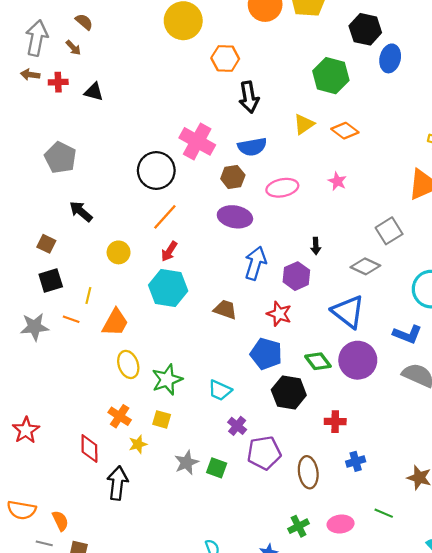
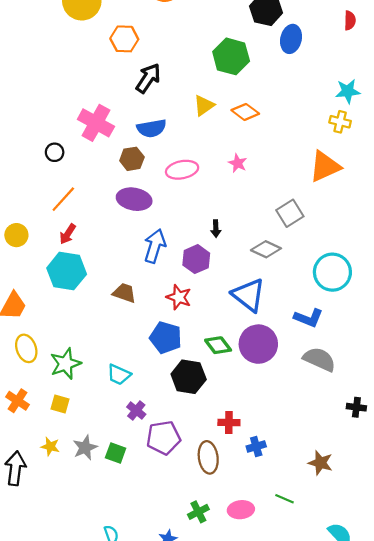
black arrow: (249, 97) -> (148, 78), turned -136
black circle: (156, 170) -> (55, 152), size x0.5
red cross: (335, 422) -> (229, 422), moved
yellow star: (138, 444) -> (50, 446), moved, turned 30

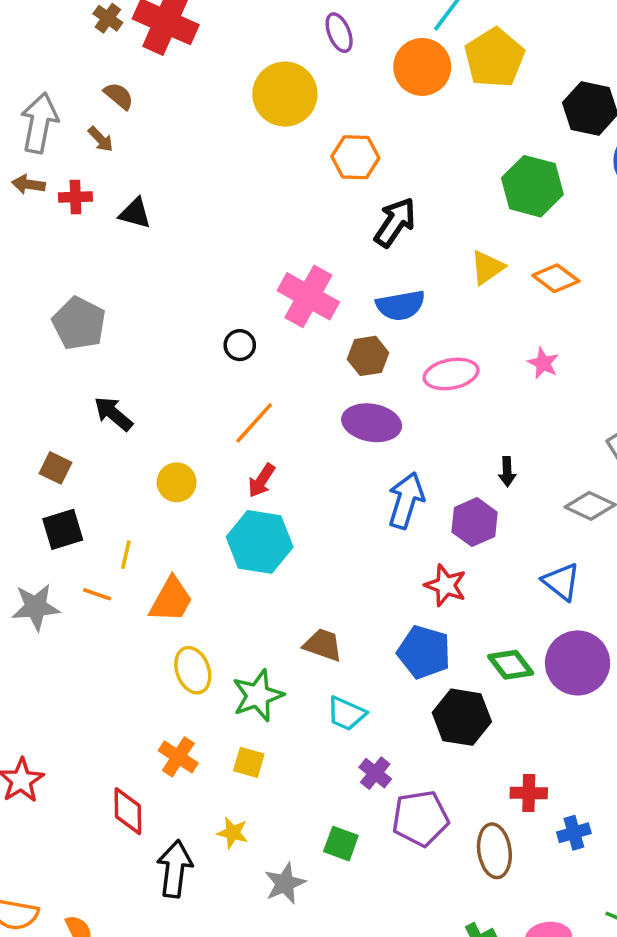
brown trapezoid: (124, 293) -> (323, 645), moved
blue triangle: (249, 295) -> (561, 582), size x0.7
gray star: (85, 448) -> (285, 883), moved

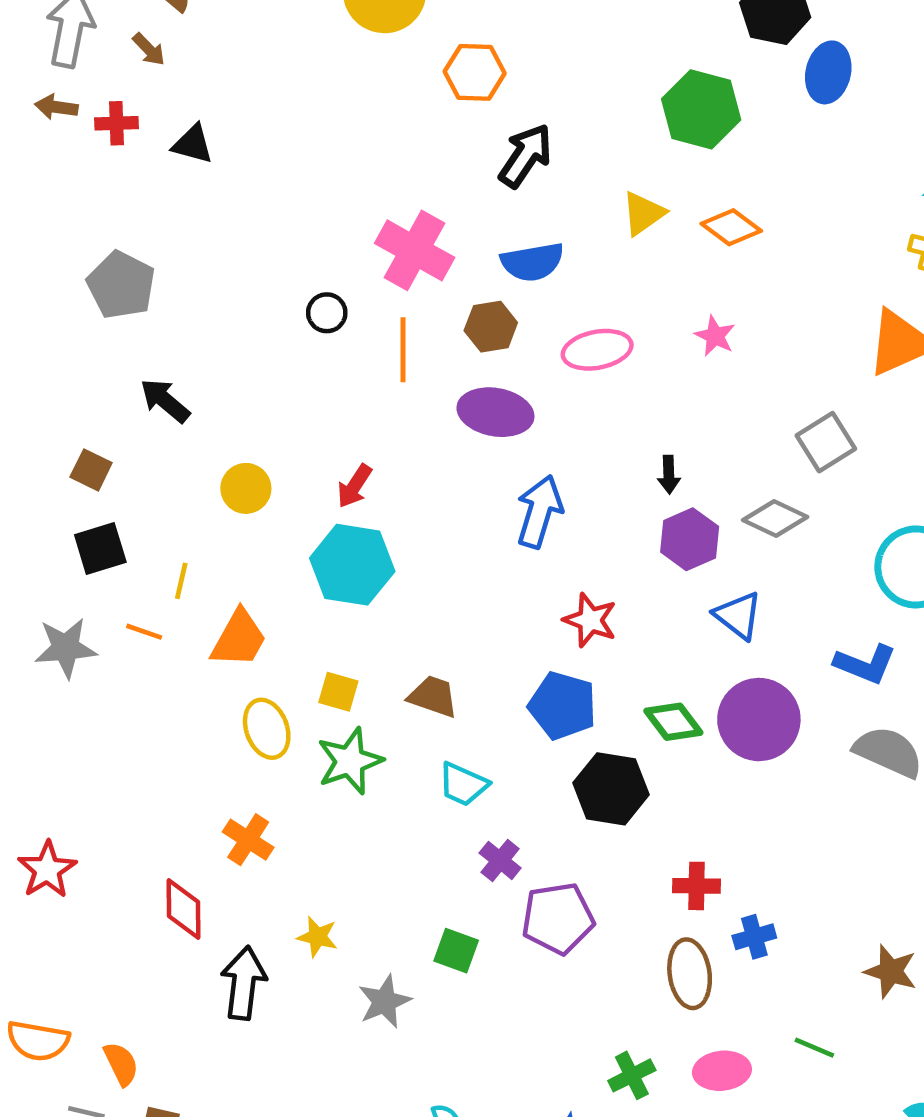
orange line: (254, 423) -> (403, 350), moved, turned -42
purple hexagon: (475, 522) -> (690, 539), moved
yellow square: (249, 762) -> (338, 692), moved
brown ellipse: (494, 851) -> (690, 974), moved

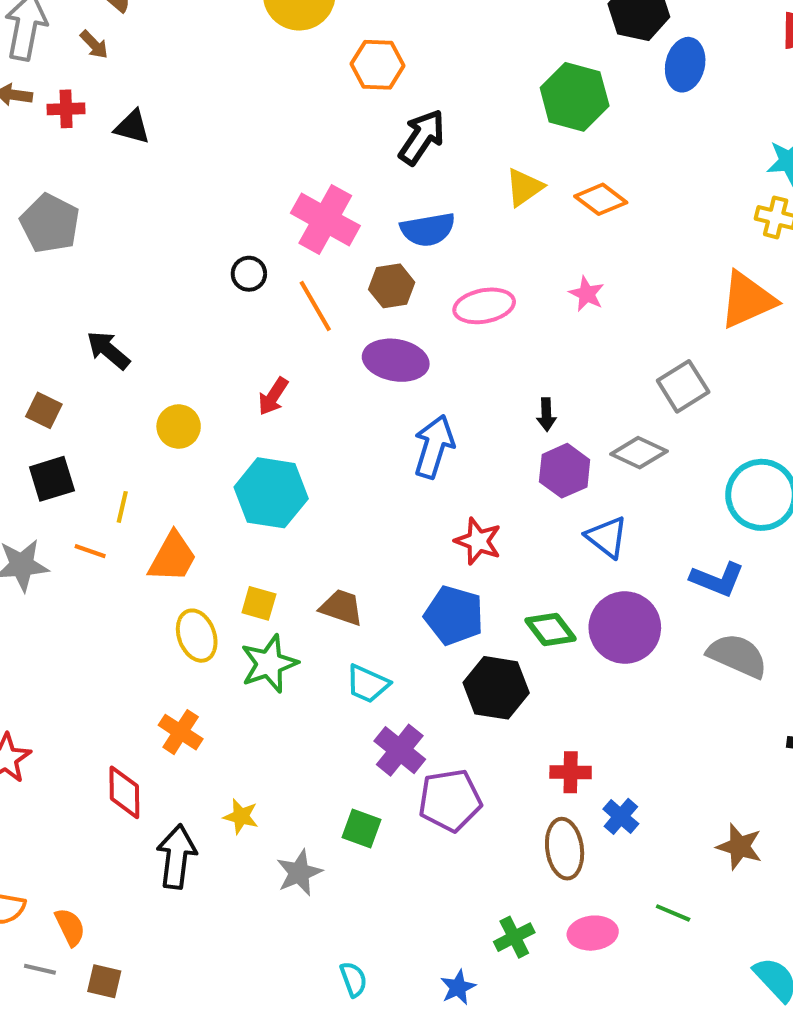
gray pentagon: (121, 285) -> (50, 223), moved
orange line: (403, 350) -> (315, 306), turned -30
red arrow: (354, 486) -> (273, 396), moved
purple cross: (500, 860) -> (400, 750), size x1.4
blue cross: (754, 937) -> (621, 816), turned -33

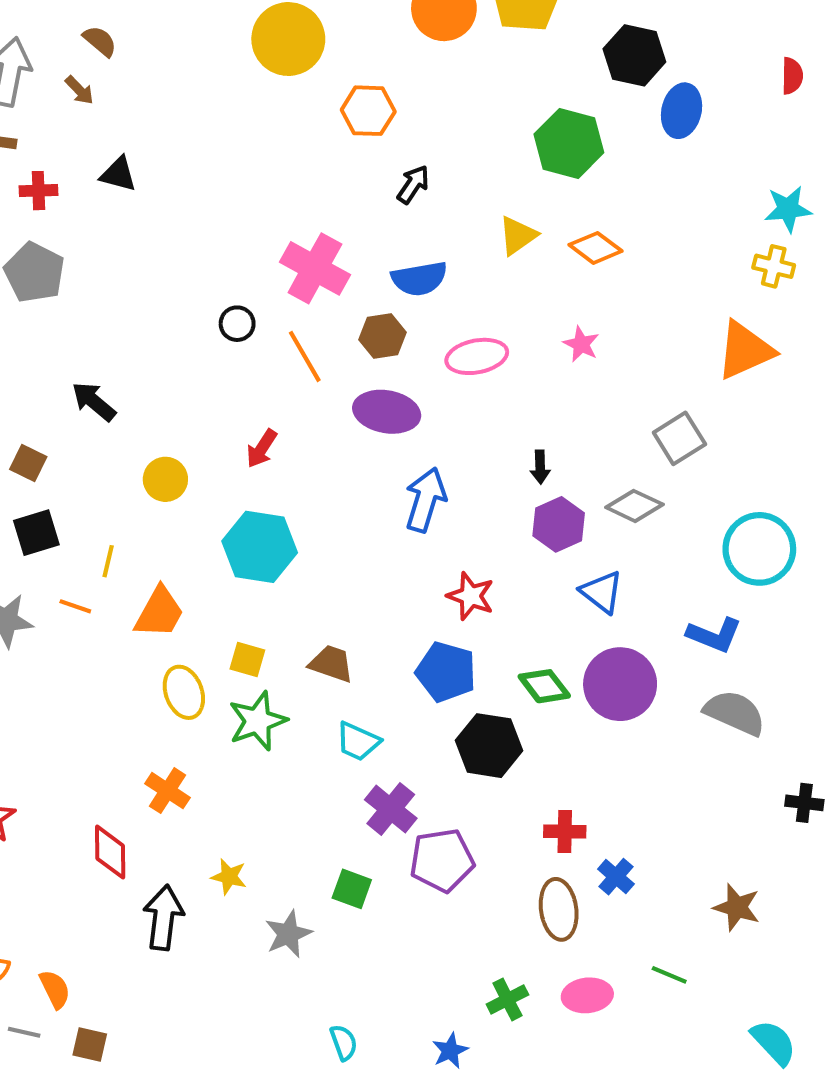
red cross: (66, 109) -> (38, 191), moved
black arrow: (422, 137) -> (413, 184), size x0.7

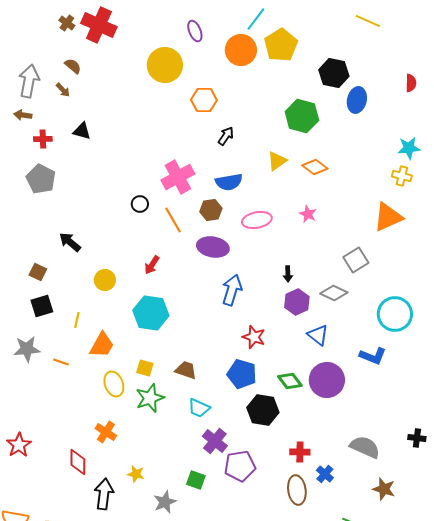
pink cross: (315, 268) -> (178, 177), turned 32
orange line: (75, 606) -> (61, 362), moved
gray semicircle: (735, 713) -> (365, 447), moved

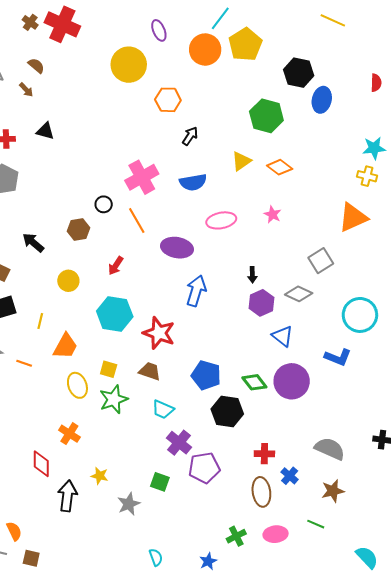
brown hexagon: (211, 210) -> (78, 229), moved
red star: (254, 337) -> (159, 333), moved, size x1.4
brown star: (384, 489) -> (333, 491), moved, turned -30

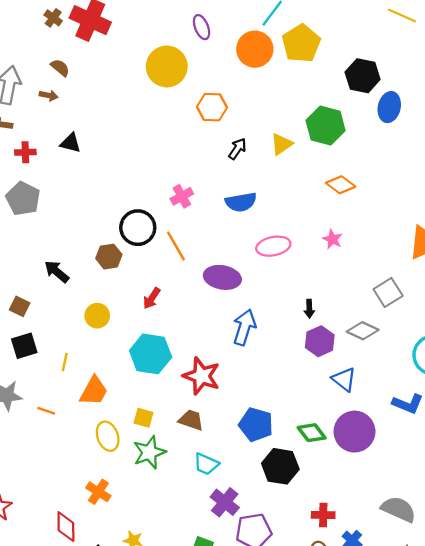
brown arrow: (26, 90) -> (49, 95), turned -35
yellow triangle: (241, 161) -> (281, 144), moved
pink cross: (142, 177) -> (182, 196), size x0.6
black circle: (104, 204) -> (138, 228), size x1.8

